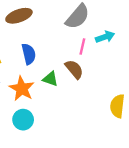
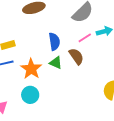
pink line: (82, 46) -> (85, 38), turned 40
blue semicircle: (29, 54) -> (54, 42), moved

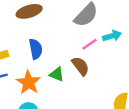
blue semicircle: (54, 42) -> (36, 49), moved

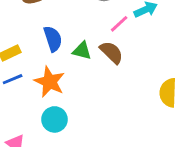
green triangle: (57, 74) -> (82, 51), moved

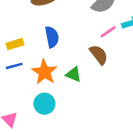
green triangle: (82, 51) -> (74, 74), moved

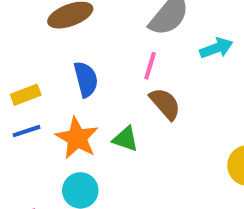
pink line: (108, 32) -> (150, 66), moved, turned -35

